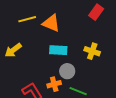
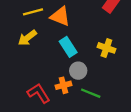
yellow arrow: (13, 50) -> (27, 38), moved
cyan rectangle: (58, 50) -> (68, 47), turned 54

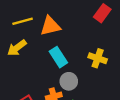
orange triangle: (60, 16) -> (50, 26), turned -35

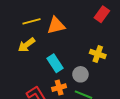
cyan rectangle: (58, 57) -> (55, 63), moved
gray circle: (69, 81) -> (80, 74), moved

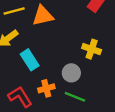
cyan rectangle: (55, 63) -> (30, 60), moved

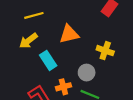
orange triangle: (43, 16) -> (69, 34), moved

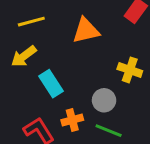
orange triangle: (69, 34) -> (86, 31), moved

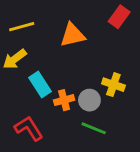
yellow cross: (130, 70) -> (113, 85), moved
orange cross: (72, 120) -> (64, 100), moved

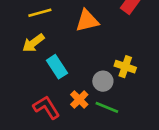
orange cross: (64, 100) -> (79, 100), moved, turned -30

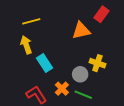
orange triangle: (87, 21) -> (81, 31), moved
yellow arrow: (33, 43) -> (26, 45), turned 108

